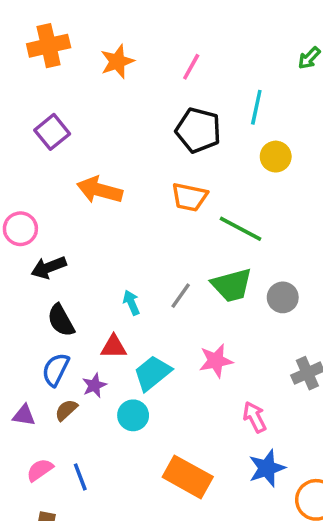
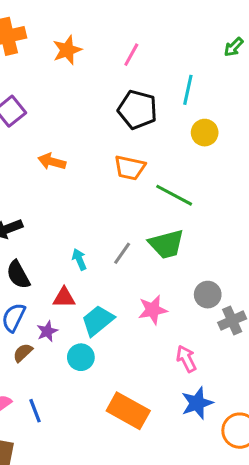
orange arrow: (100, 190) -> (52, 162), size x0.7
gray circle: (283, 297) -> (208, 295), moved

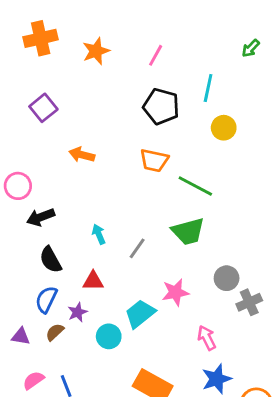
gray line: (122, 253) -> (137, 248), moved
cyan arrow: (79, 259) -> (99, 234), moved
cyan trapezoid: (98, 321) -> (140, 314), moved

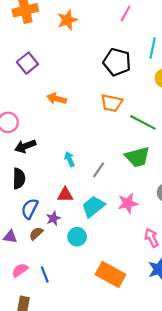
pink line: (156, 55) -> (126, 13), moved
black semicircle: (51, 260) -> (19, 178), moved, turned -150
cyan trapezoid: (140, 314) -> (93, 207), moved

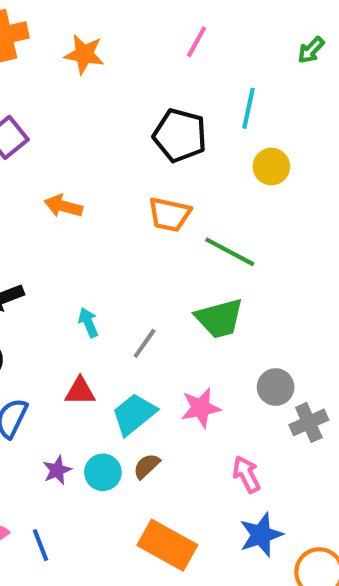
orange star: (67, 20) -> (84, 54), turned 30
purple star: (53, 218) -> (57, 470), moved
brown semicircle: (36, 234) -> (147, 466), moved

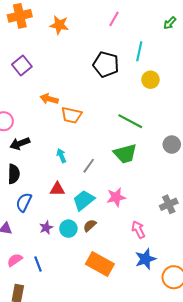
orange trapezoid: (169, 214) -> (71, 115), moved
gray circle: (276, 387) -> (172, 145), moved

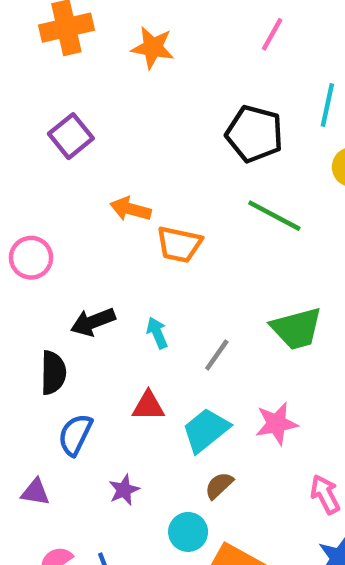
green line: (130, 121) -> (274, 216), moved
black arrow: (20, 143) -> (93, 322), moved
cyan circle: (68, 229) -> (188, 532), moved

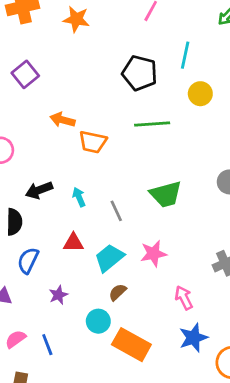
green line: (274, 216) -> (152, 124), turned -32
gray line: (217, 355) -> (116, 211), turned -60

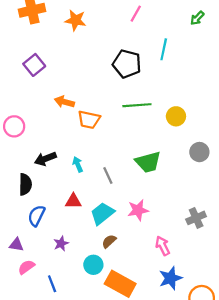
yellow circle: (200, 94) -> (176, 116), moved
pink semicircle: (16, 339) -> (26, 267), moved

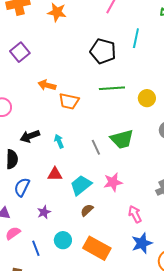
gray line: (108, 175) -> (96, 147), moved
cyan circle: (93, 265) -> (63, 240), moved

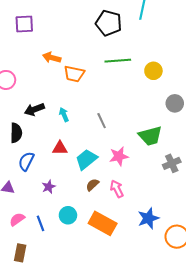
purple square: (20, 52) -> (24, 24), turned 36
green trapezoid: (122, 139) -> (150, 136), moved
pink arrow: (135, 214) -> (117, 189), moved
pink semicircle: (13, 233) -> (17, 219), moved

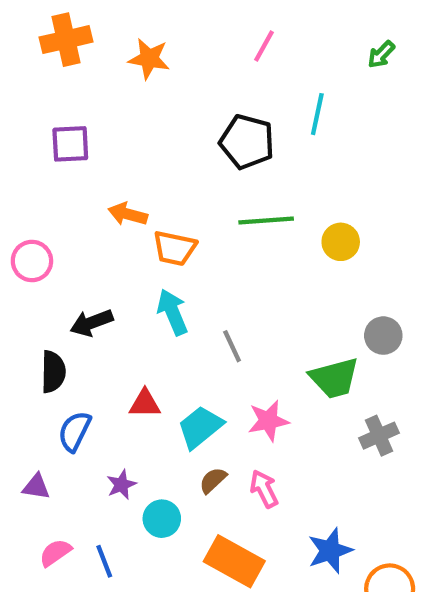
gray circle: (175, 103) -> (383, 336), moved
cyan arrow: (64, 115) -> (172, 312), moved, size x1.5
cyan circle: (68, 215) -> (162, 519), moved

